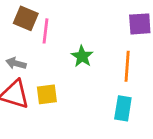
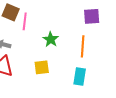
yellow square: (47, 94) -> (42, 67), moved

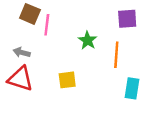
green star: (51, 39) -> (88, 40), moved
cyan rectangle: (80, 76) -> (132, 88), moved

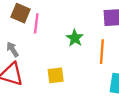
gray arrow: (22, 52) -> (13, 49), turned 42

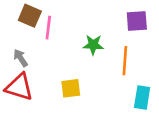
green star: (75, 38) -> (93, 45), turned -30

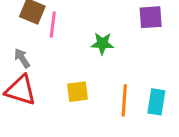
orange line: (125, 61) -> (124, 100), moved

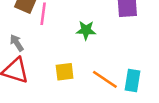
orange line: (124, 100) -> (105, 79), turned -60

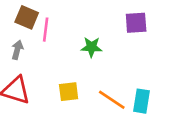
gray arrow: (17, 43) -> (17, 50), moved, turned 48

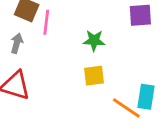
yellow square: (69, 92) -> (94, 76), moved
orange line: (112, 100) -> (126, 108), moved

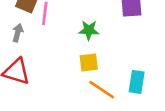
orange line: (126, 108) -> (102, 90), moved

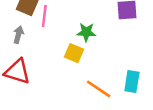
yellow square: (89, 62) -> (74, 53), moved, turned 30

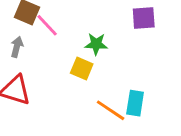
pink line: (44, 16) -> (47, 25), turned -50
cyan rectangle: (132, 82) -> (135, 103), moved

